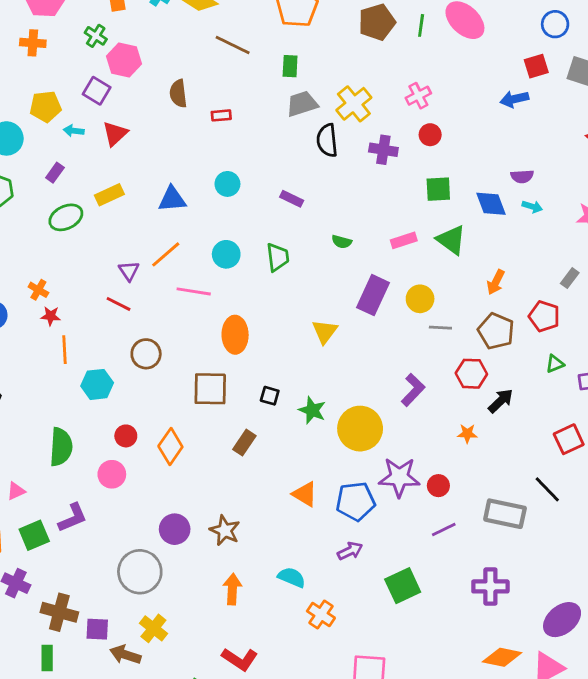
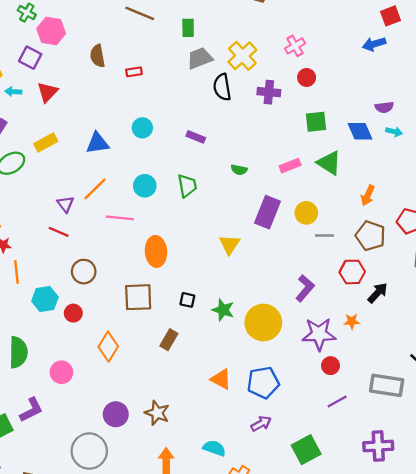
red circle: (126, 436) -> (73, 313), moved
purple star: (399, 477) -> (319, 334), moved

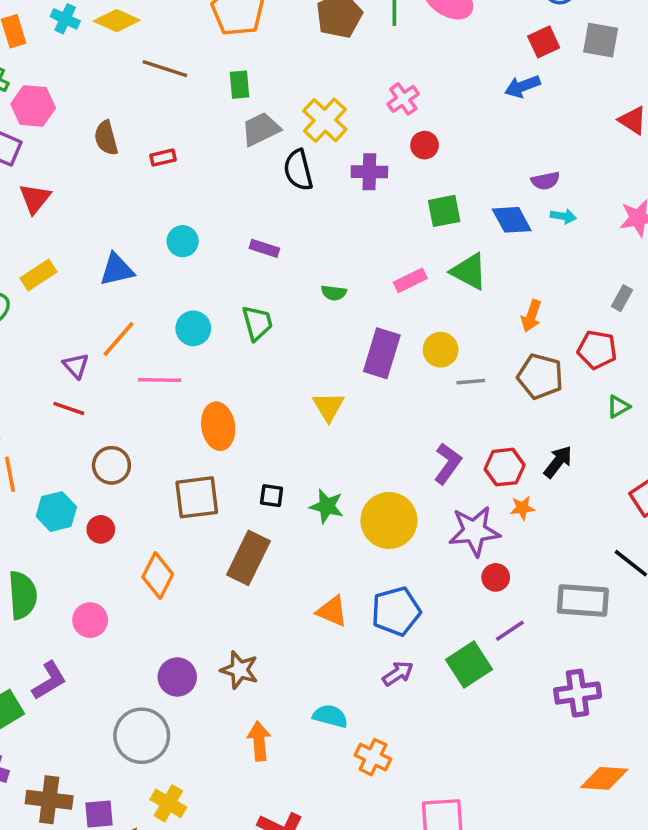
red hexagon: (352, 272) -> (505, 467), moved
brown rectangle: (169, 340) -> (248, 558), size x1.6
green square: (306, 450) -> (469, 665), moved

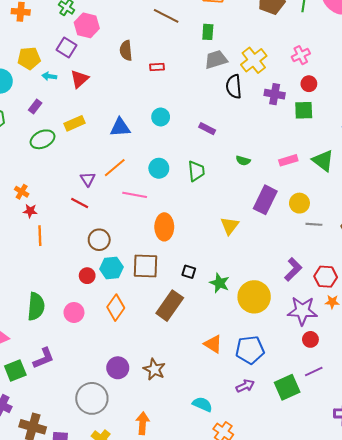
green square: (444, 211) -> (304, 110), moved
cyan hexagon: (56, 512) -> (111, 268), moved
pink circle: (90, 620) -> (74, 312), moved
orange arrow: (259, 741) -> (143, 423), moved

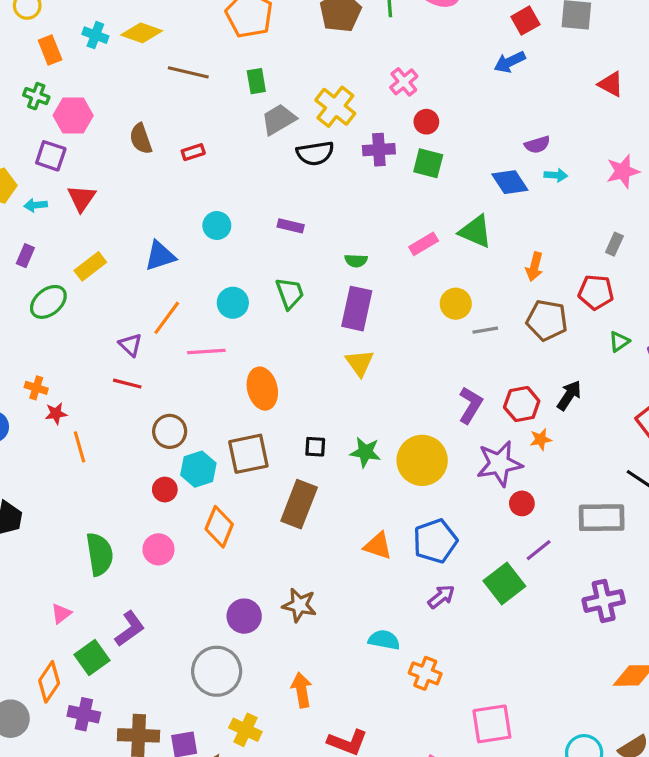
black semicircle: (234, 87) -> (315, 153), turned -80
green square: (304, 110) -> (428, 163), turned 30
purple rectangle: (265, 200) -> (357, 309), moved

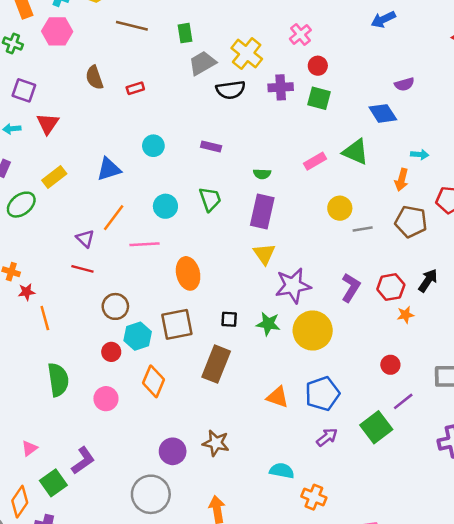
pink hexagon: (73, 115) -> (57, 31), moved
cyan arrow: (556, 175) -> (420, 155), moved
purple star: (499, 464) -> (293, 286), moved
green semicircle: (100, 554) -> (58, 380), moved

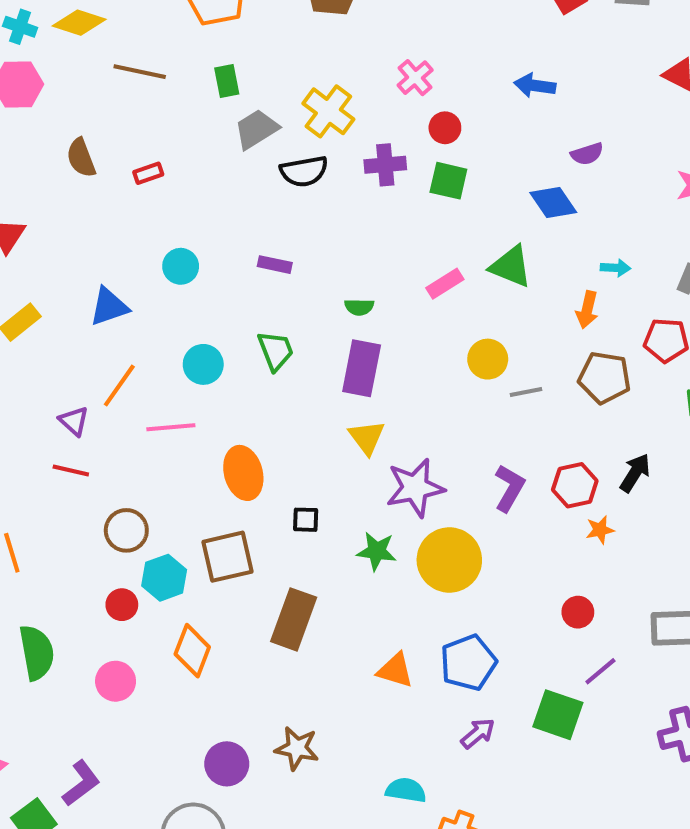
blue arrow: (383, 19) -> (535, 86), moved, turned 35
black square: (229, 319) -> (306, 520), moved
green square: (376, 427) -> (558, 715), turned -32

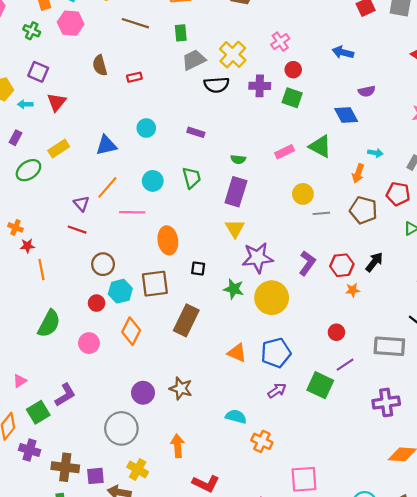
green semicircle: (37, 653) -> (49, 324), turned 32

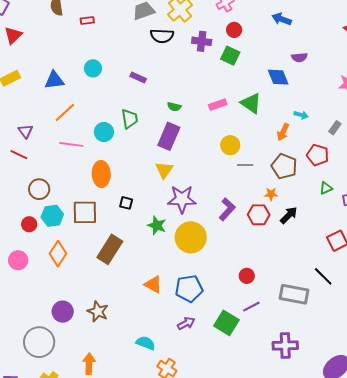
cyan circle: (153, 181) -> (104, 132), moved
orange line: (107, 187) -> (65, 113), moved
orange star: (353, 290) -> (271, 194), moved

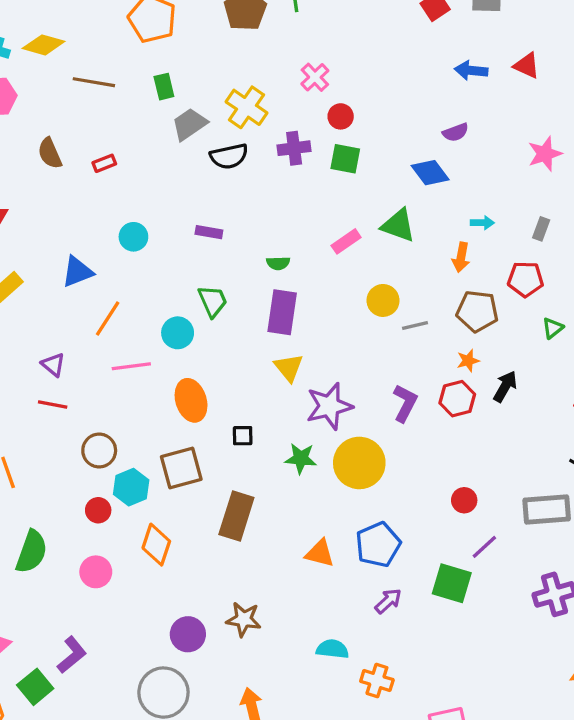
blue arrow: (282, 19) -> (471, 70), moved

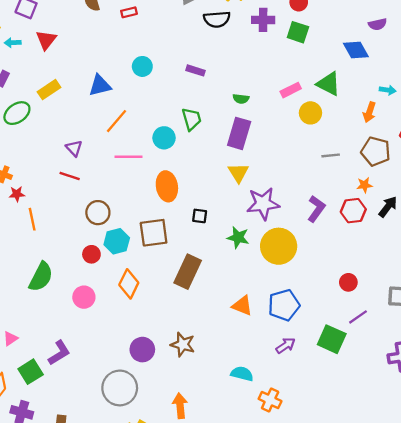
yellow circle: (383, 300) -> (310, 113), moved

